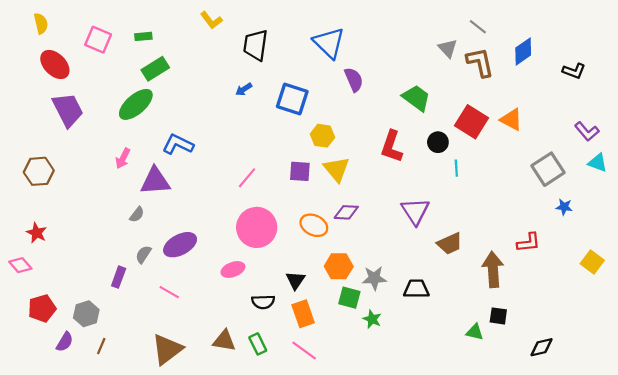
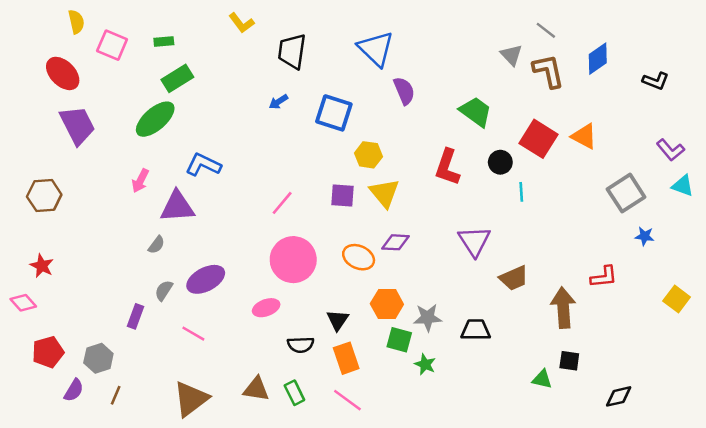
yellow semicircle: (41, 23) -> (76, 22), moved

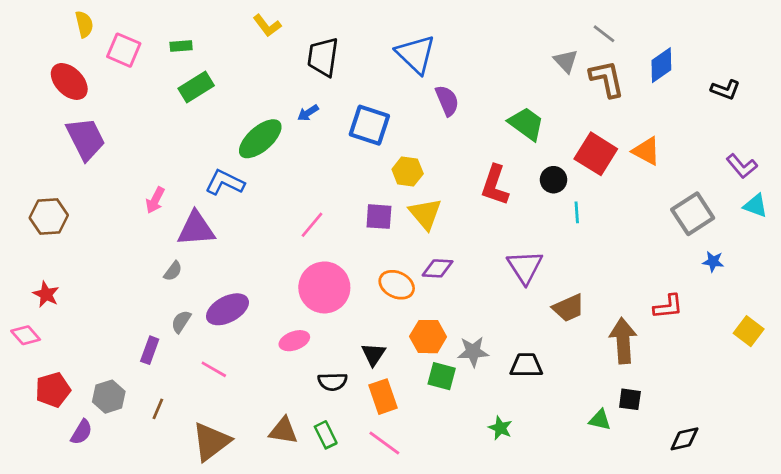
green ellipse: (155, 119) -> (260, 139), moved
green star: (425, 364) -> (500, 428), moved
brown line: (116, 395) -> (158, 409), moved

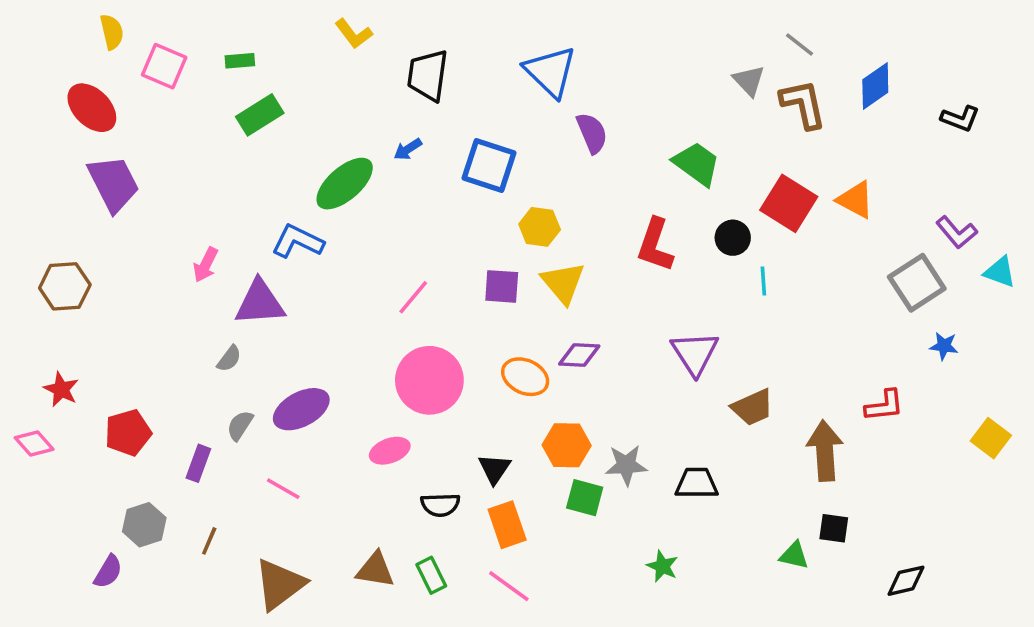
purple L-shape: (742, 166) -> (957, 232), moved
red pentagon: (53, 390) -> (128, 433), moved

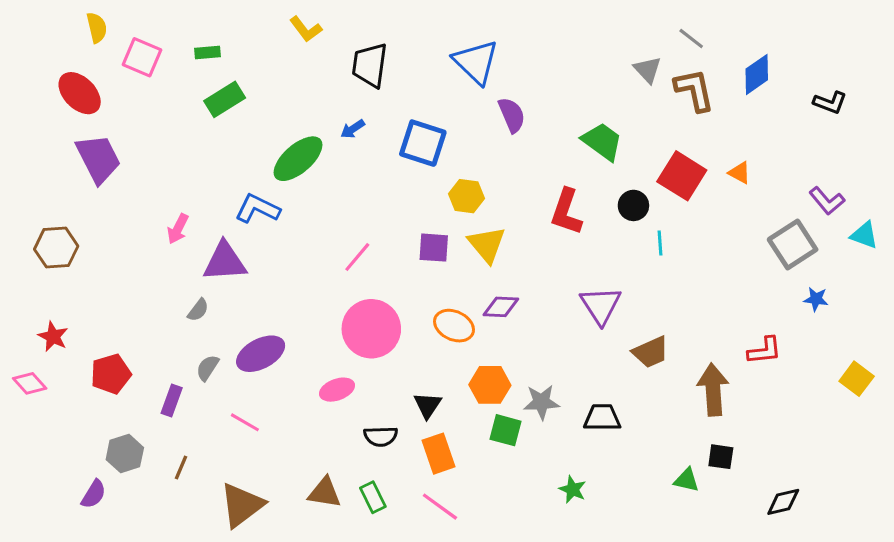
orange triangle: (855, 200) -> (740, 173), size x0.7

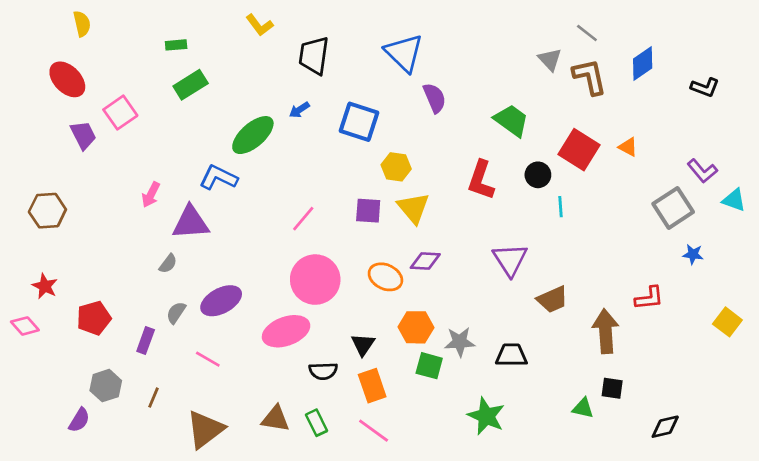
pink square: (142, 57) -> (120, 113), moved, turned 32
purple trapezoid: (98, 159) -> (83, 135), size x0.7
pink ellipse: (337, 390) -> (286, 331), size x1.6
green star: (573, 489) -> (486, 416), size x1.6

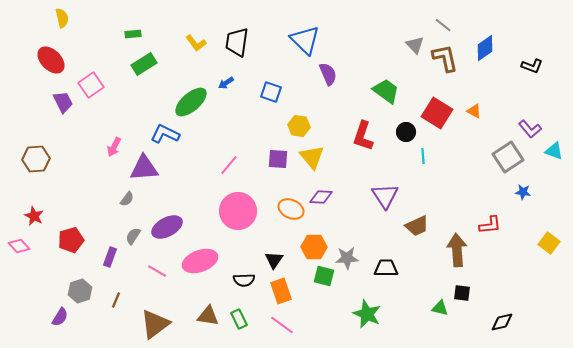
yellow L-shape: (260, 25) -> (196, 43), moved
blue square: (359, 122) -> (271, 92), size x0.7
pink ellipse: (286, 331) -> (200, 261), moved

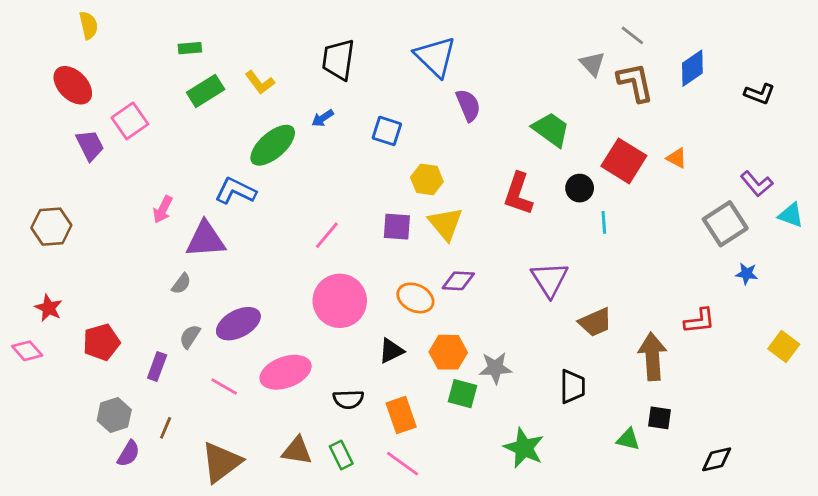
yellow L-shape: (196, 43) -> (260, 82), moved
black triangle: (274, 260) -> (391, 351), moved, turned 30
black trapezoid: (386, 268) -> (572, 386), moved, turned 90
purple semicircle: (60, 317) -> (128, 454), moved

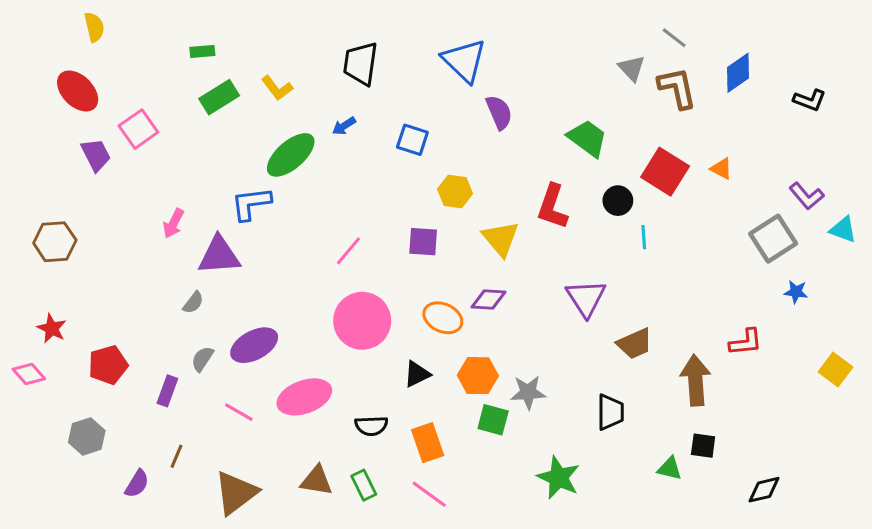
blue L-shape: (236, 191) -> (251, 204), turned -33
yellow triangle: (445, 224) -> (501, 239), moved
gray hexagon: (114, 415) -> (87, 436), moved

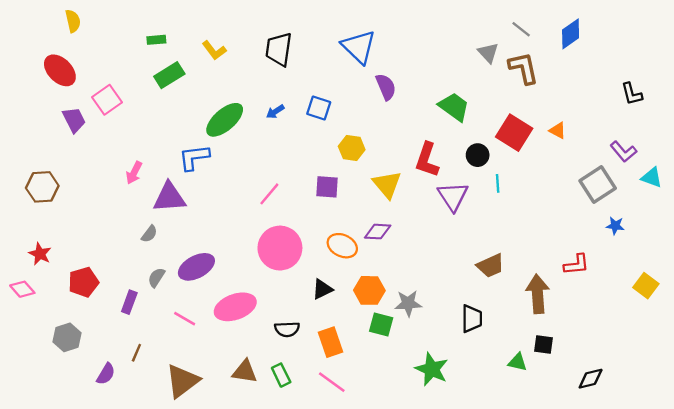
blue diamond: (738, 73) -> (571, 34), moved
yellow L-shape: (277, 88) -> (214, 50), moved
black L-shape: (810, 100) -> (632, 94), moved, turned 55
blue arrow: (344, 126) -> (275, 112), moved
purple triangle: (586, 298) -> (453, 196), moved

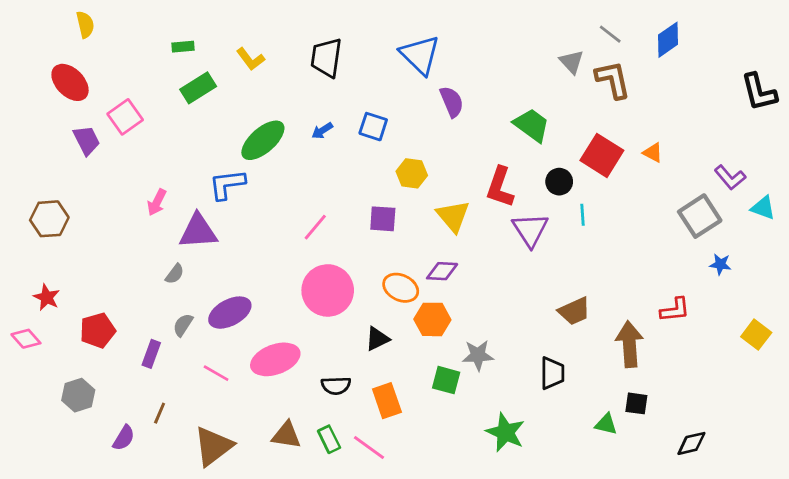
black L-shape: (632, 94) -> (759, 92), moved, size x1.4
orange hexagon: (369, 290) -> (432, 319), moved
pink line: (332, 382) -> (369, 448), moved

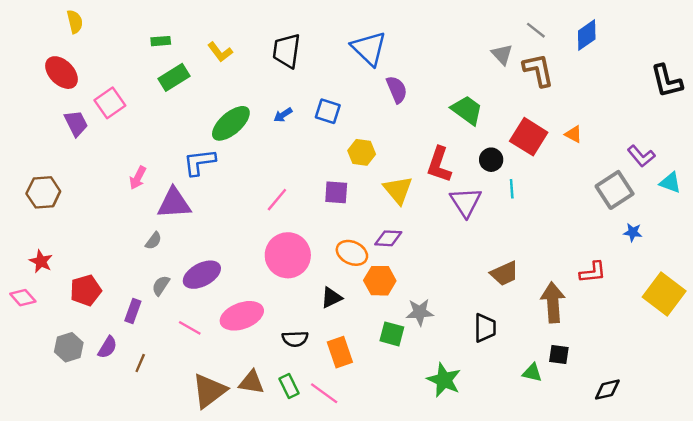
yellow square: (756, 335) -> (664, 294), size x1.6
purple semicircle: (124, 438) -> (107, 347), moved
brown triangle: (213, 446) -> (209, 391), moved

